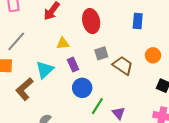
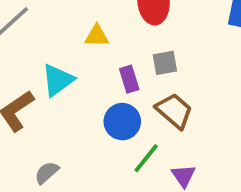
purple rectangle: (73, 65) -> (129, 79), moved
brown trapezoid: (123, 66) -> (174, 111), moved

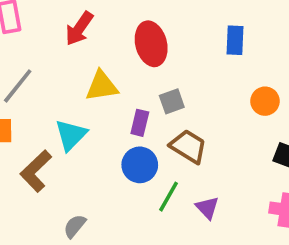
yellow triangle: (97, 36) -> (102, 86), size x1.4
purple rectangle: (129, 79) -> (140, 123), turned 40

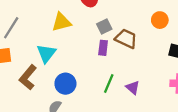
purple rectangle: (140, 123) -> (103, 48), moved
brown trapezoid: (188, 146) -> (126, 39), moved
blue circle: (140, 165) -> (65, 84), moved

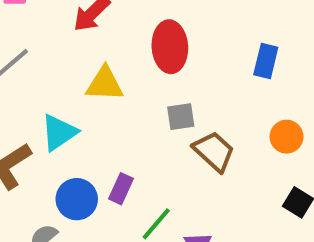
purple rectangle: (103, 48) -> (121, 189), moved

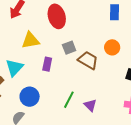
blue rectangle: (266, 61) -> (115, 12), moved
orange circle: (287, 137) -> (112, 47), moved
purple rectangle: (121, 189) -> (47, 64), moved

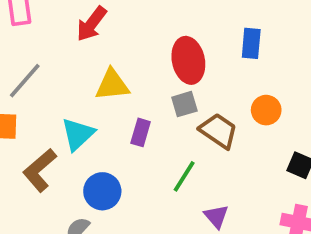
blue rectangle: (115, 12) -> (251, 43), moved
red ellipse: (57, 16) -> (188, 60), moved
green line: (69, 100) -> (184, 176), moved

